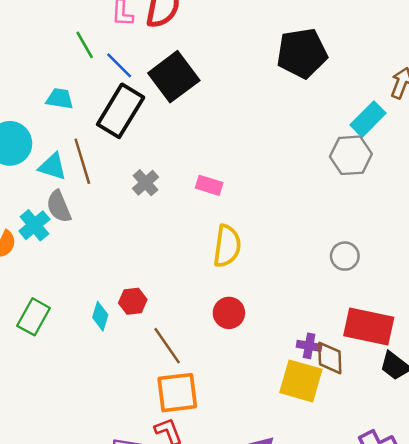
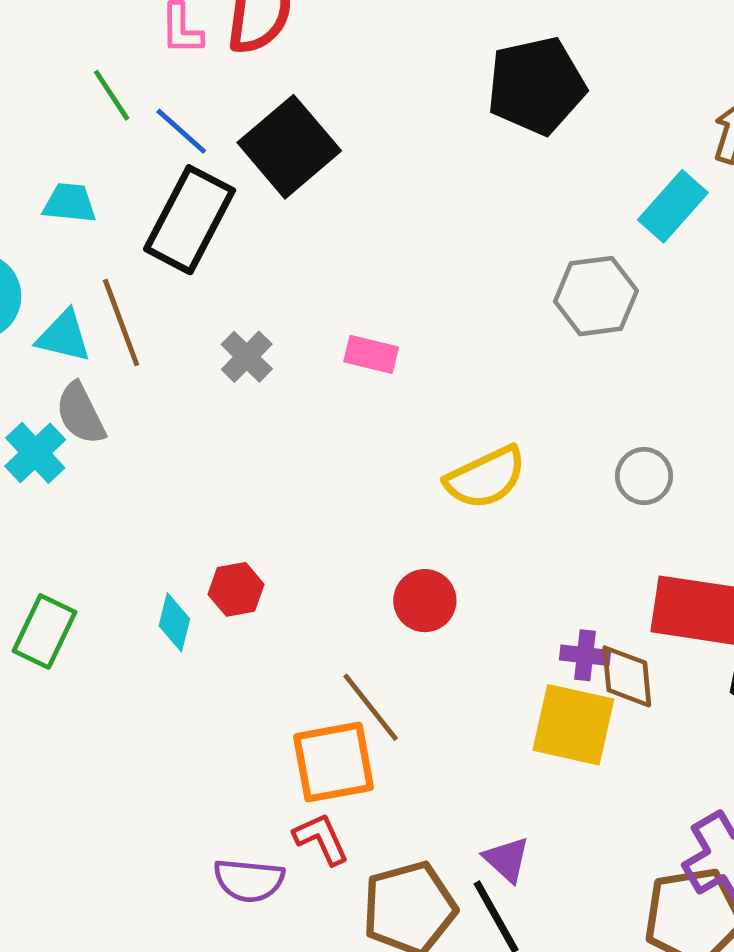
gray hexagon: (351, 155) -> (596, 296), moved
yellow semicircle: (227, 246) -> (486, 478), moved, turned 60
brown line: (167, 346) -> (371, 707), moved

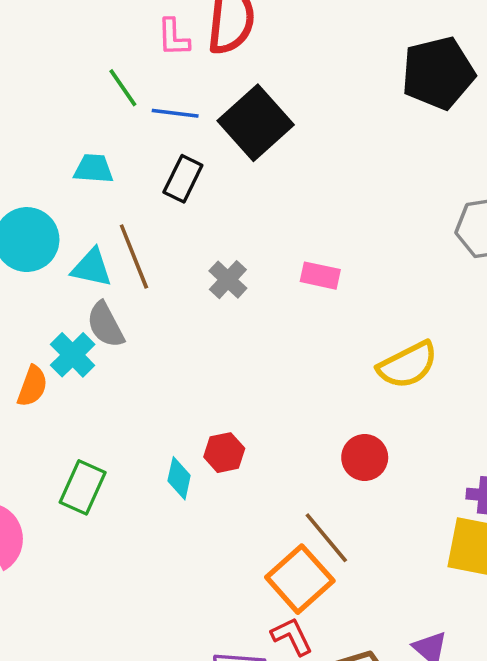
blue line: (181, 131) -> (175, 113), turned -33
black rectangle: (190, 220) -> (183, 179), size x0.6
orange square: (334, 762) -> (300, 579), turned -30

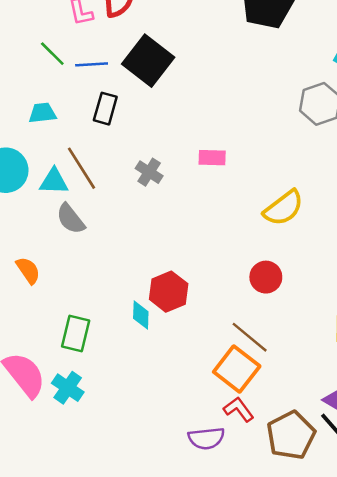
cyan cross: (73, 355) -> (68, 388), moved
orange semicircle: (32, 386) -> (28, 270), turned -44
red hexagon: (224, 453) -> (169, 292), size x1.4

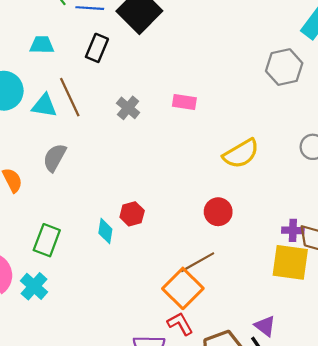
gray semicircle: (71, 219) -> (55, 158), moved, turned 60
red hexagon: (169, 292) -> (132, 214), size x0.7
brown line: (250, 337) -> (198, 262), turned -76

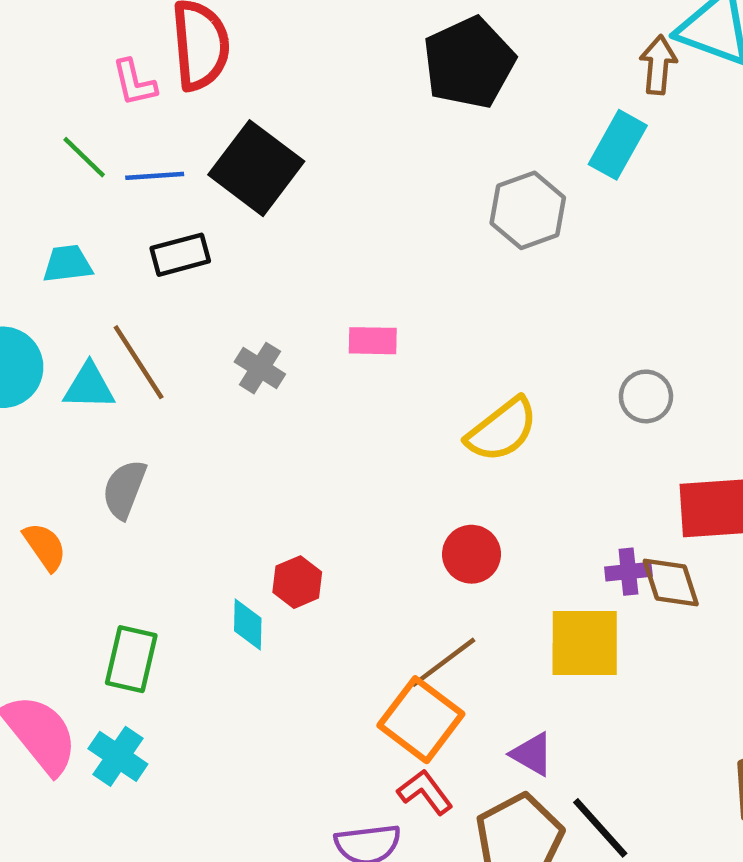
black rectangle: (97, 48) -> (180, 255), turned 60
gray hexagon: (284, 67) -> (528, 210), moved
yellow square: (290, 262) -> (585, 643), moved
purple triangle: (265, 326) -> (532, 754), moved

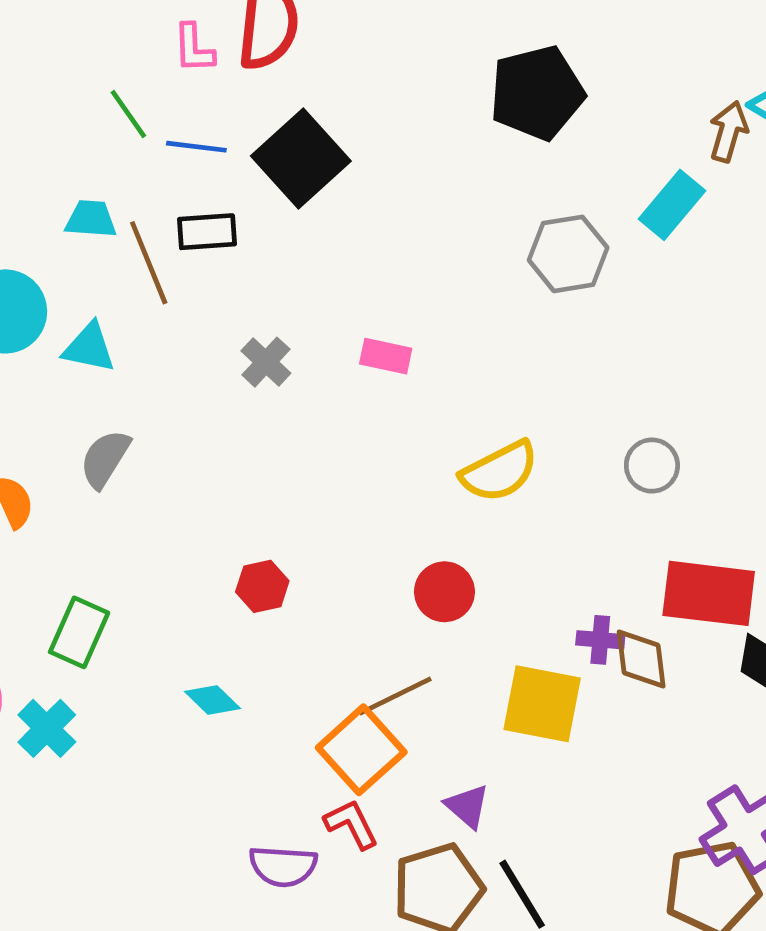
brown line: (139, 362) -> (149, 263), moved
cyan diamond: (248, 625) -> (212, 700), moved, turned -58

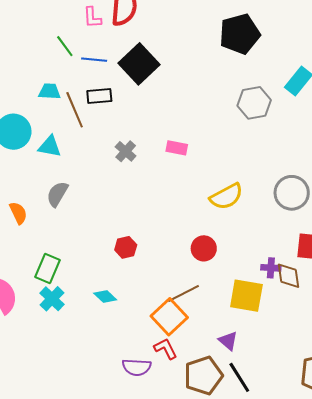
gray circle: (652, 466) -> (292, 193), size x1.5
cyan cross: (47, 728) -> (52, 299), moved
purple triangle: (467, 806) -> (228, 341), moved

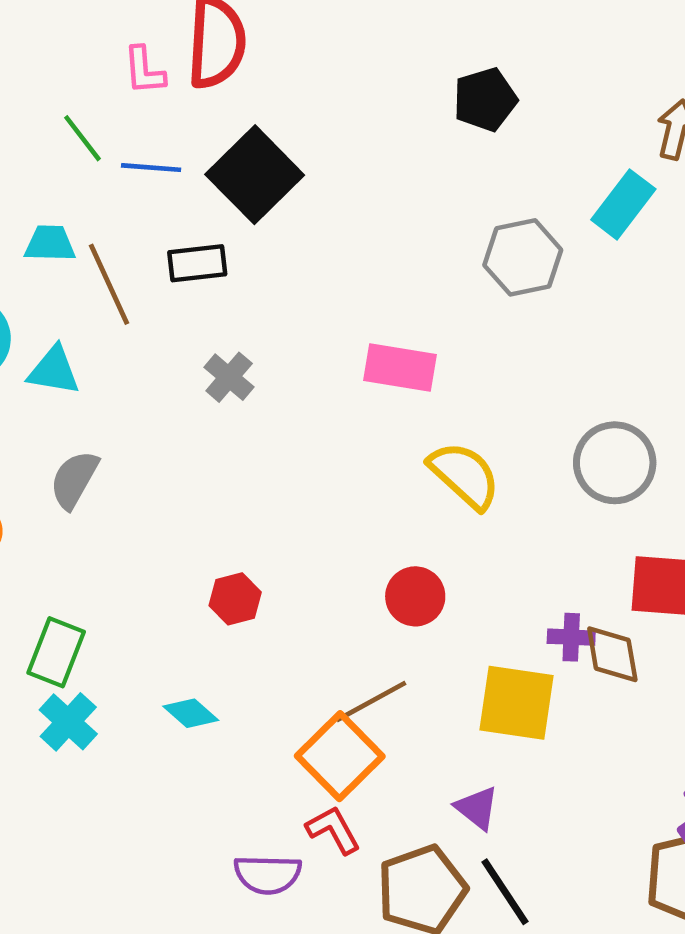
black pentagon: (240, 34) -> (485, 100), size x0.7
black rectangle: (99, 96) -> (197, 263), moved
pink rectangle: (177, 148) -> (400, 368), moved, size x1.4
yellow semicircle: (226, 196) -> (464, 475), turned -108

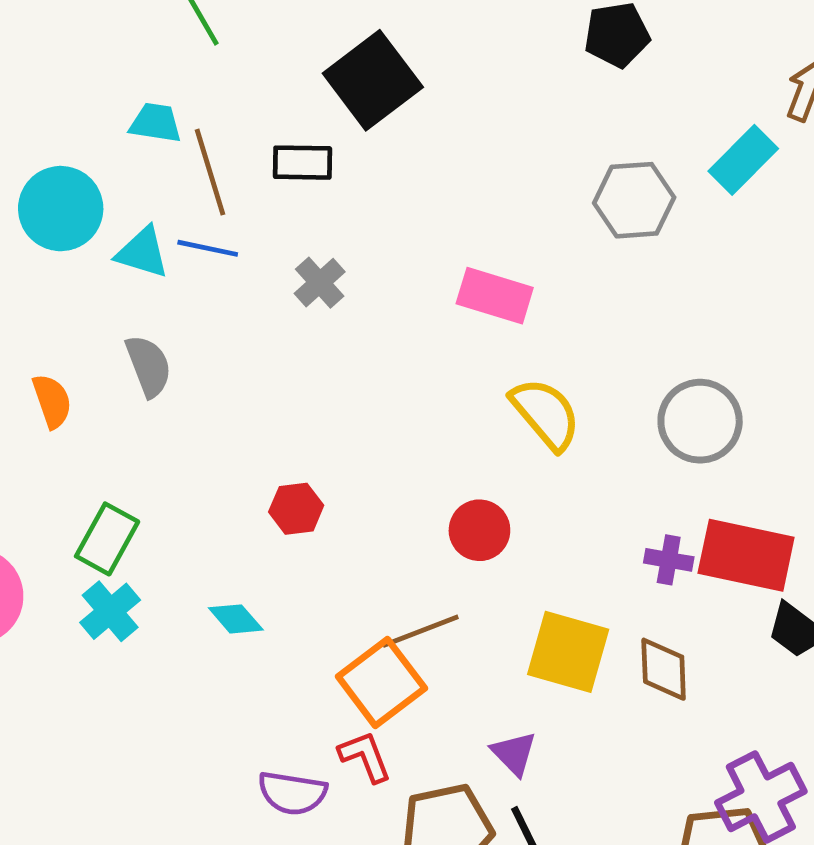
blue line: (151, 168) -> (208, 248), moved
gray semicircle: (74, 480) -> (149, 366), turned 122
purple cross: (571, 637) -> (669, 560), moved
brown diamond: (612, 654) -> (664, 669), moved

